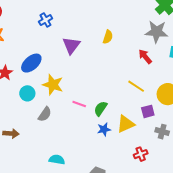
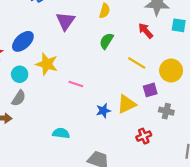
green semicircle: (101, 109) -> (106, 41), moved
gray semicircle: (45, 114) -> (19, 98), moved
cyan semicircle: (57, 160) -> (61, 133), moved

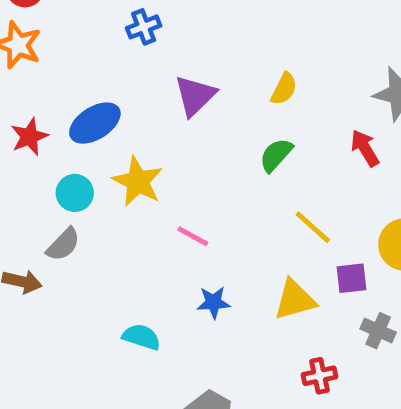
yellow line: (137, 63) -> (313, 227), moved
blue star: (103, 111) -> (213, 302), moved

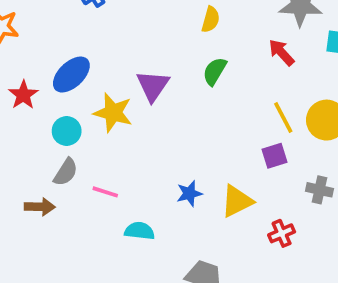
purple triangle: (195, 96) -> (153, 86), moved
yellow line: (313, 227) -> (283, 118), moved, turned 32
pink line: (193, 236) -> (105, 192), moved
purple square: (352, 278) -> (275, 156), moved
yellow triangle: (295, 300) -> (237, 201), moved

